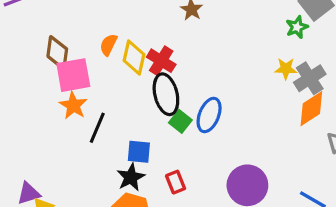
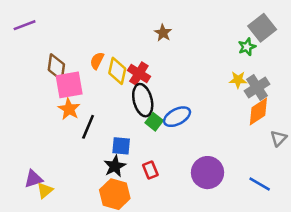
blue ellipse: (209, 115) -> (177, 117), turned 40

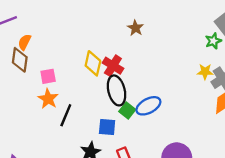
orange semicircle: (97, 61) -> (24, 42), moved
brown diamond: (56, 67) -> (20, 60), moved
pink square: (69, 85) -> (48, 76), size x0.6
blue square: (121, 146) -> (107, 127), moved

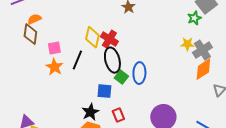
orange semicircle: (24, 42) -> (34, 19), turned 40
blue ellipse: (148, 106) -> (139, 73), turned -60
black line: (66, 115) -> (77, 60), moved

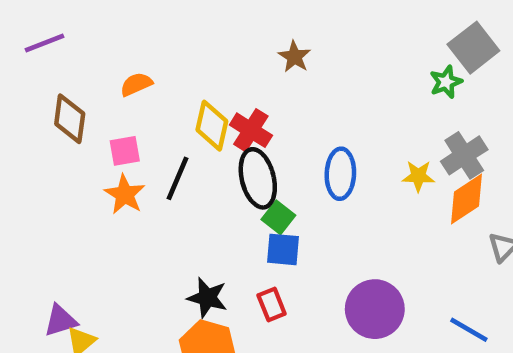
orange semicircle: (34, 19) -> (136, 84), moved
yellow star: (187, 44) -> (418, 176), moved
blue ellipse: (139, 73) -> (340, 174), moved
blue square: (104, 91) -> (283, 249), moved
black star: (90, 112) -> (207, 298), turned -30

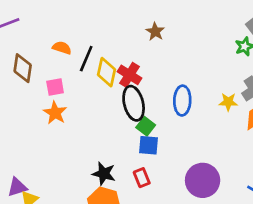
orange semicircle: (136, 84) -> (62, 48), turned 42
black line: (177, 178) -> (86, 59), moved

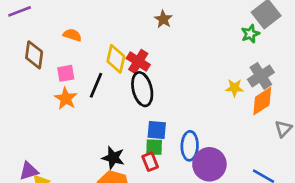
black line: (86, 59) -> (96, 85), moved
blue ellipse: (182, 101) -> (190, 146), moved
green square: (146, 126) -> (154, 147), moved, turned -36

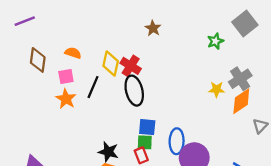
green star: (250, 34) -> (215, 41), moved
orange semicircle: (72, 35) -> (73, 53), moved

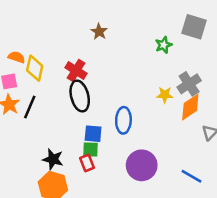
gray square: (245, 23) -> (194, 27), turned -35
yellow diamond: (111, 64) -> (35, 68), moved
black line: (93, 87) -> (30, 107), moved
blue ellipse: (177, 141) -> (123, 120), moved

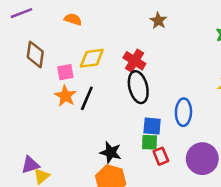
orange semicircle: (16, 57) -> (73, 19), moved
yellow diamond: (35, 68) -> (92, 58), turned 70
red rectangle: (87, 163) -> (161, 156), moved

